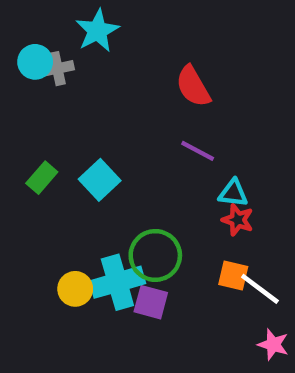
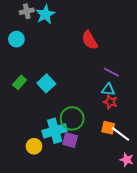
cyan circle: (35, 62) -> (16, 39), moved
gray cross: (57, 69) -> (27, 11), moved
purple line: (198, 151) -> (111, 72), moved
yellow circle: (75, 289) -> (34, 146), moved

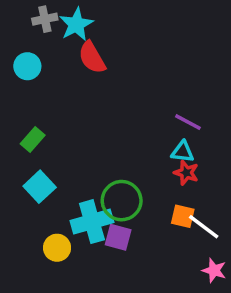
red semicircle: (90, 40) -> (92, 57), moved
cyan square: (46, 83) -> (40, 187), moved

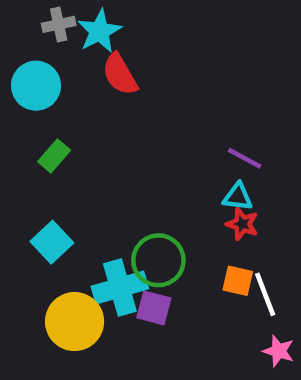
cyan circle: (27, 66) -> (36, 86), size x1.4
green rectangle: (33, 140) -> (54, 156), moved
white line: (204, 227) -> (265, 294), turned 32
yellow circle: (57, 248) -> (75, 322), size x1.6

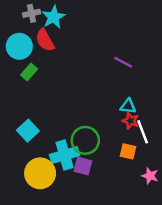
red semicircle: (120, 74) -> (45, 40), moved
green rectangle: (54, 156) -> (29, 72), moved
purple line: (245, 158) -> (123, 62), moved
white line: (265, 294) -> (143, 132), moved
pink star: (279, 351) -> (150, 176), moved

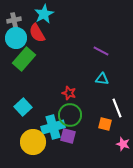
gray cross: (32, 13) -> (14, 20), moved
green rectangle: (29, 72) -> (24, 59), size x1.6
cyan triangle: (128, 106) -> (102, 79), moved
red star: (130, 121) -> (69, 93), moved

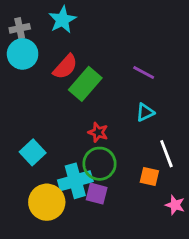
red semicircle: (37, 33) -> (65, 67), moved, turned -108
green rectangle: (24, 59) -> (85, 84), moved
cyan triangle: (102, 79) -> (145, 112), turned -32

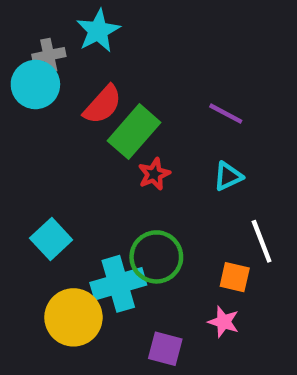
gray cross: (20, 28) -> (49, 55), moved
red star: (98, 132) -> (154, 174), moved, turned 30
purple square: (97, 194) -> (165, 349), moved
pink star: (175, 205) -> (224, 322), moved

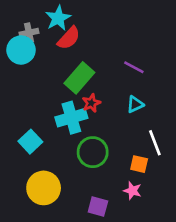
red semicircle: (103, 105) -> (69, 38), moved
cyan cross: (118, 284) -> (71, 118), moved

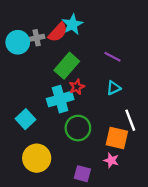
cyan star: (58, 18) -> (72, 24), moved
gray cross: (29, 33) -> (37, 38), moved
orange square: (139, 164) -> (117, 138), size x1.5

